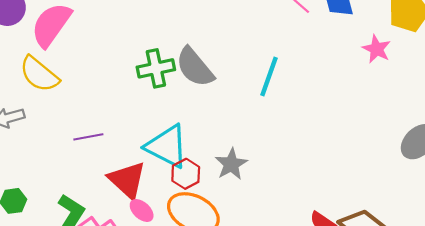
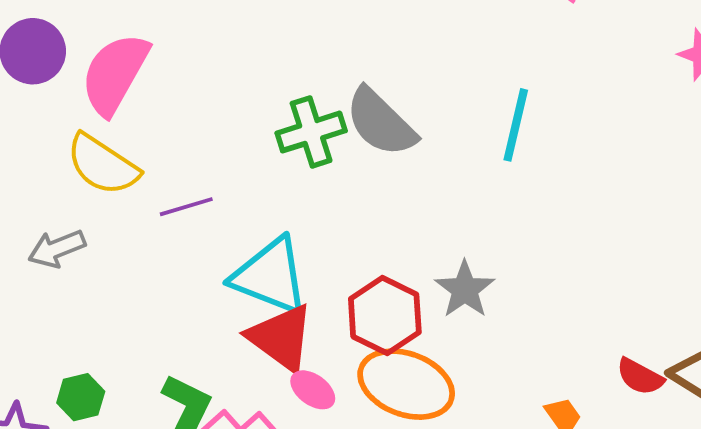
purple line: (88, 137) -> (186, 207), moved
cyan triangle: (167, 146) -> (270, 276), moved
red hexagon: (186, 174) -> (385, 315), size x1.4

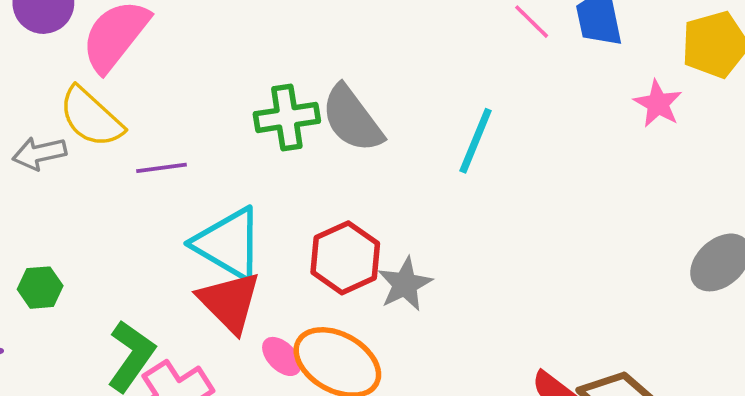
gray arrow: (57, 249) -> (39, 153), moved
red hexagon: (385, 315) -> (345, 258), moved
pink ellipse: (313, 390) -> (282, 356), moved
green hexagon: (81, 397) -> (40, 288), moved

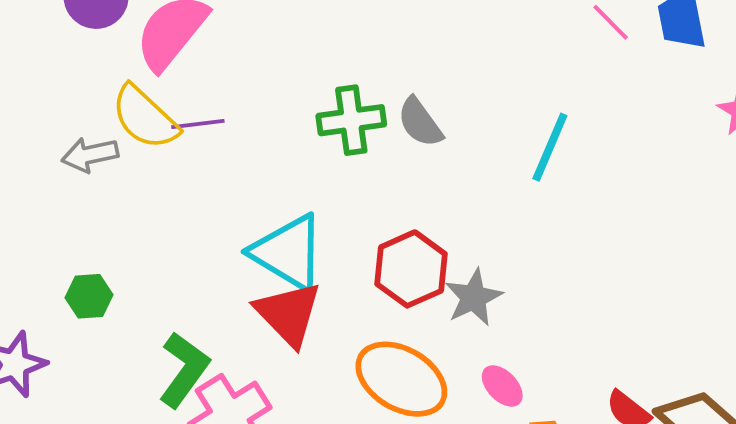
gray semicircle: (352, 119) -> (420, 122), size x0.7
purple line: (162, 168) -> (198, 124), moved
pink ellipse: (282, 356) -> (502, 386), moved

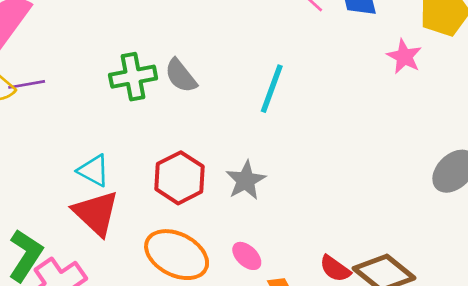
cyan triangle: (288, 252) -> (94, 171), size x0.6
gray star: (474, 297) -> (246, 180), moved

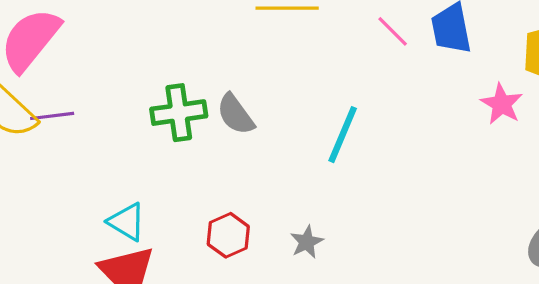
red hexagon: (180, 178) -> (228, 235), size x0.7
gray star: (246, 180) -> (307, 242), size x0.7

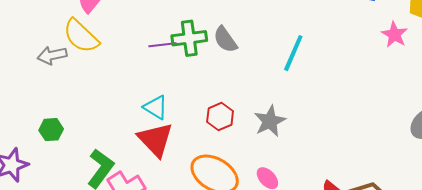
purple line: (52, 116) -> (163, 45), moved
gray star: (307, 242) -> (270, 121), size x1.5

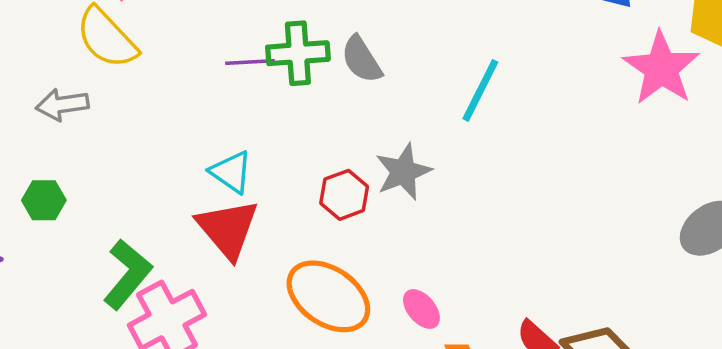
pink star: (395, 35) -> (661, 68), size x1.6
gray arrow: (52, 55) -> (62, 105), moved
gray star: (270, 121) -> (403, 172), moved

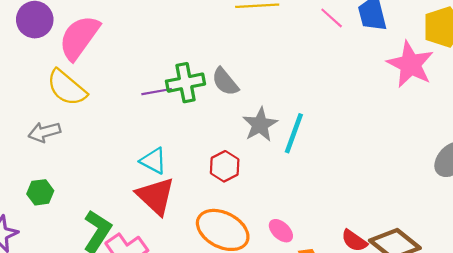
cyan line: (480, 90) -> (294, 133), moved
gray star: (403, 172) -> (260, 125), moved

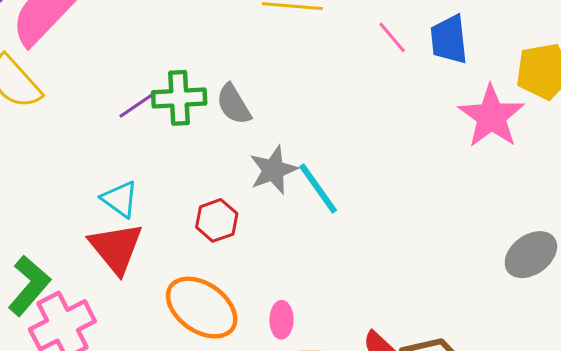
purple line: (157, 92) -> (138, 105), turned -32
cyan line: (294, 133) -> (318, 188), turned -63
pink ellipse: (281, 231) -> (281, 320), turned 40

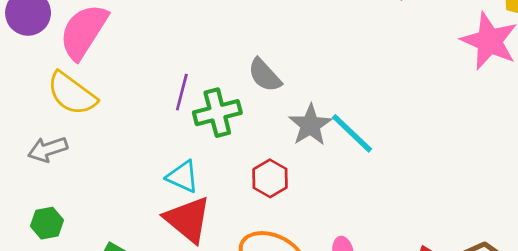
green cross: (179, 98) -> (217, 113), moved
purple line: (138, 105) -> (182, 92), turned -30

